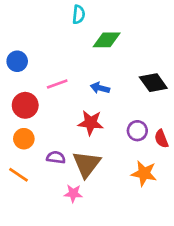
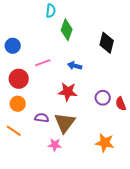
cyan semicircle: (79, 15) -> (51, 11), moved
green diamond: (107, 40) -> (67, 30), moved, turned -70
black diamond: (153, 83) -> (107, 43), moved, turned 50
orange star: (144, 173) -> (105, 143), moved

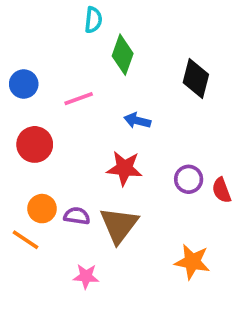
pink line: (43, 63) -> (79, 99), moved
orange circle: (18, 104) -> (42, 209), moved
pink star: (55, 145) -> (86, 276), moved

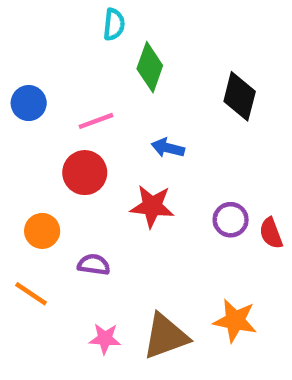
red circle: (35, 144) -> (85, 173), moved
orange circle: (42, 209) -> (42, 231), moved
brown triangle: (119, 225) -> (166, 336), moved, turned 33

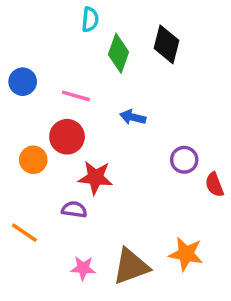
black diamond: (240, 96) -> (166, 44), moved
pink line: (96, 121) -> (76, 96), turned 36
red star: (152, 206) -> (95, 178), moved
purple circle: (231, 220) -> (184, 160), moved
orange circle: (42, 231) -> (33, 160), moved

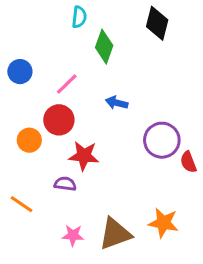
black diamond: (166, 44) -> (157, 23), moved
pink line: (76, 96) -> (67, 84), turned -60
purple circle: (184, 160) -> (162, 140), size x1.5

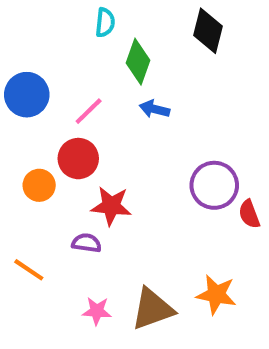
blue circle: (20, 72) -> (27, 95), size x1.4
blue arrow: (117, 103) -> (154, 109), moved

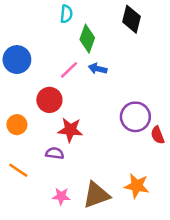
pink line: (89, 111) -> (69, 70), moved
orange circle: (39, 185) -> (17, 125), moved

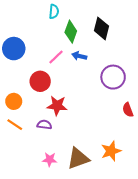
black diamond: (131, 19) -> (101, 28), moved
purple circle: (135, 117) -> (113, 77), moved
orange line: (18, 170) -> (15, 125), moved
orange star: (137, 186) -> (111, 151), turned -30

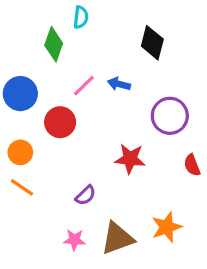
green diamond: (71, 32) -> (54, 44), moved
blue circle: (14, 49) -> (20, 94), moved
red star: (57, 106) -> (130, 159), moved
purple semicircle: (44, 125) -> (86, 195), moved, turned 128

